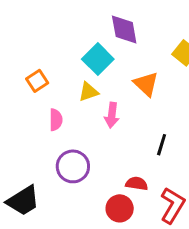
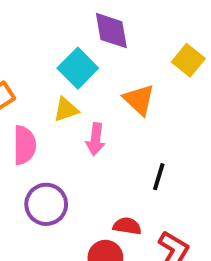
pink semicircle: (56, 120) -> (24, 145), size x1.4

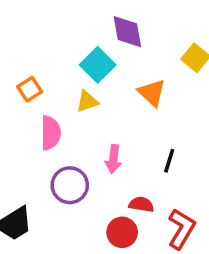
pink arrow: (96, 139) -> (113, 159), moved

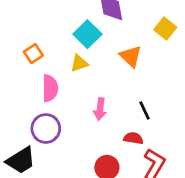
black line: (169, 161) -> (144, 110), turned -42
purple circle: (70, 185) -> (46, 129), moved
red semicircle: (141, 204) -> (133, 138), moved

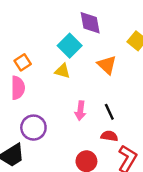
yellow triangle: (79, 63) -> (62, 71), turned 35
pink semicircle: (50, 88) -> (18, 88), moved
black line: (144, 110) -> (109, 112), moved

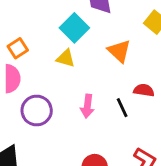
purple circle: (33, 128) -> (37, 111), moved
red semicircle: (109, 136) -> (144, 90), moved

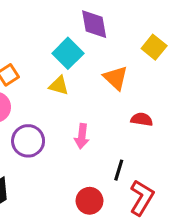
black line: (122, 108) -> (119, 170), moved, turned 42

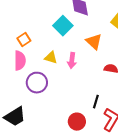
yellow triangle: (59, 86) -> (51, 58), moved
pink arrow: (82, 136) -> (72, 61), moved

